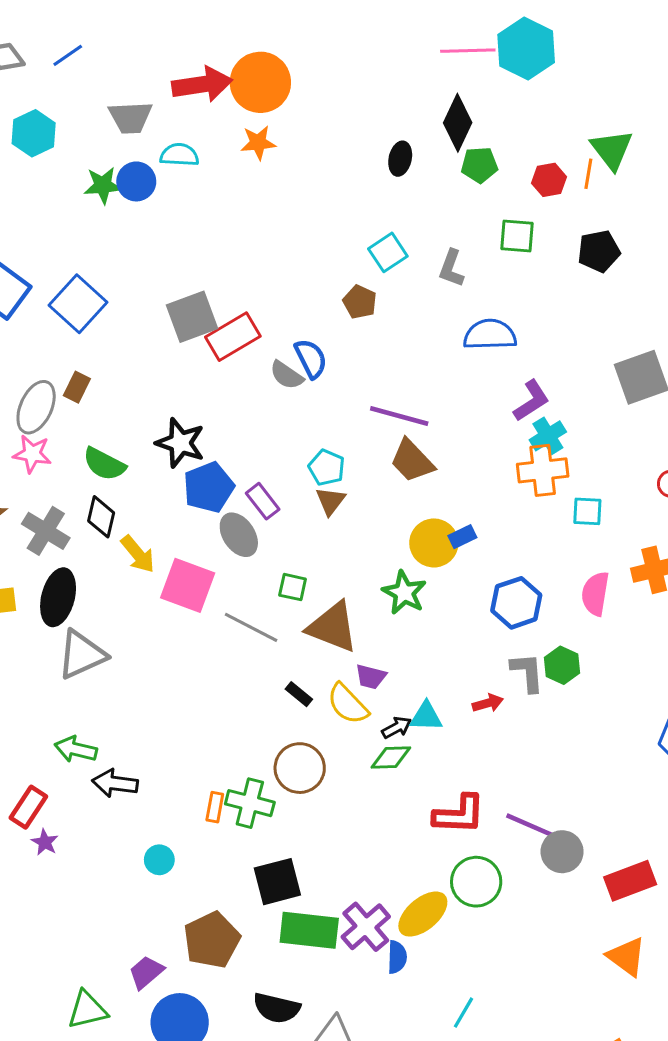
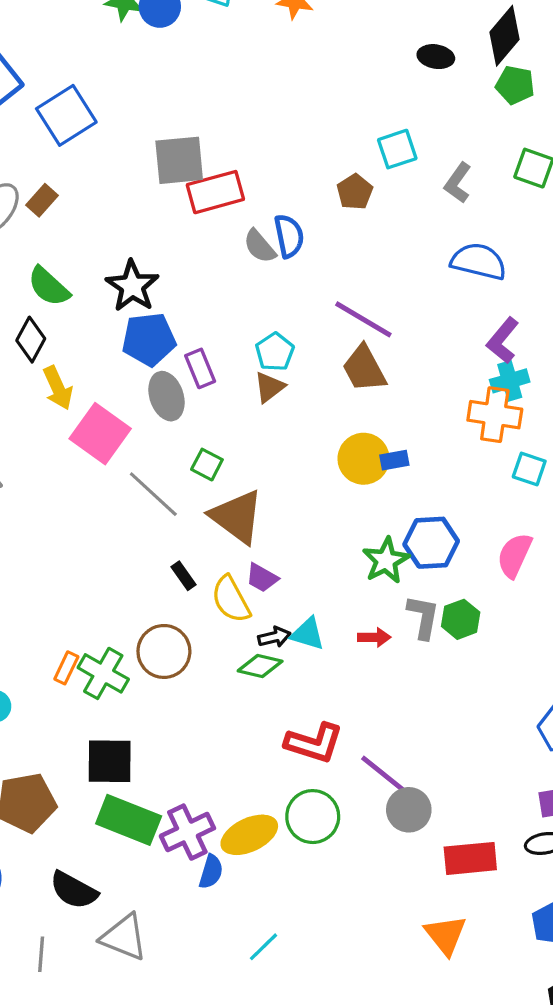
black ellipse: (400, 159) -> (436, 57), turned 72
purple L-shape: (531, 401) -> (503, 340), turned 147
green star: (404, 593) -> (386, 560), moved

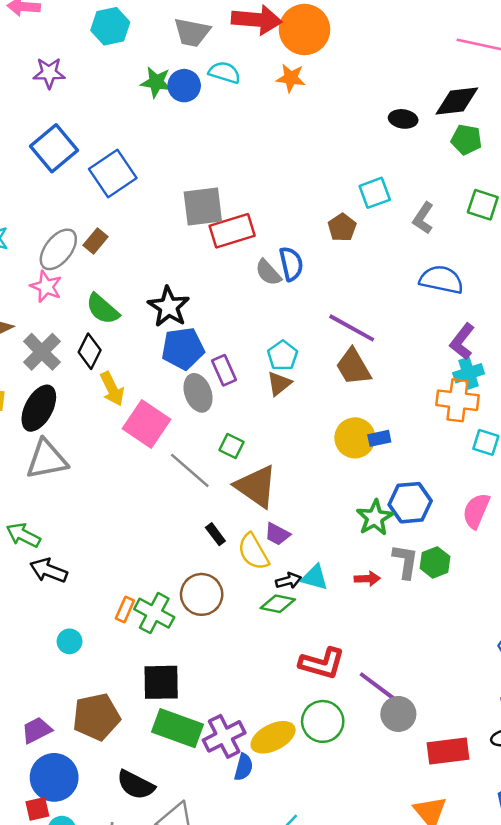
black diamond: (505, 36) -> (457, 101), turned 45

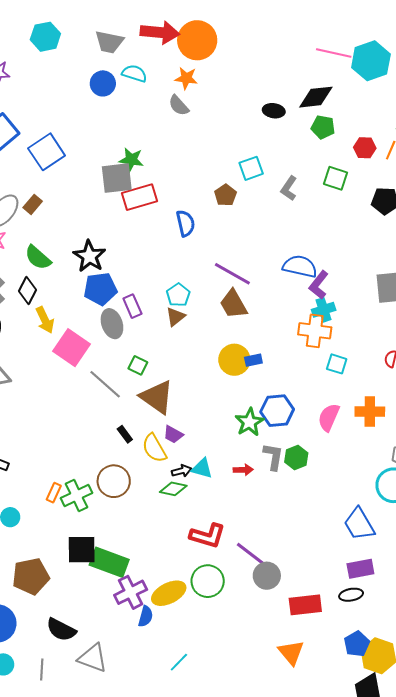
green star: (156, 82) -> (131, 160), moved
gray semicircle: (268, 273) -> (179, 105), moved
blue semicircle: (441, 280) -> (300, 266), moved
green cross: (154, 613) -> (77, 496), turned 36
green rectangle: (177, 728) -> (109, 562), moved

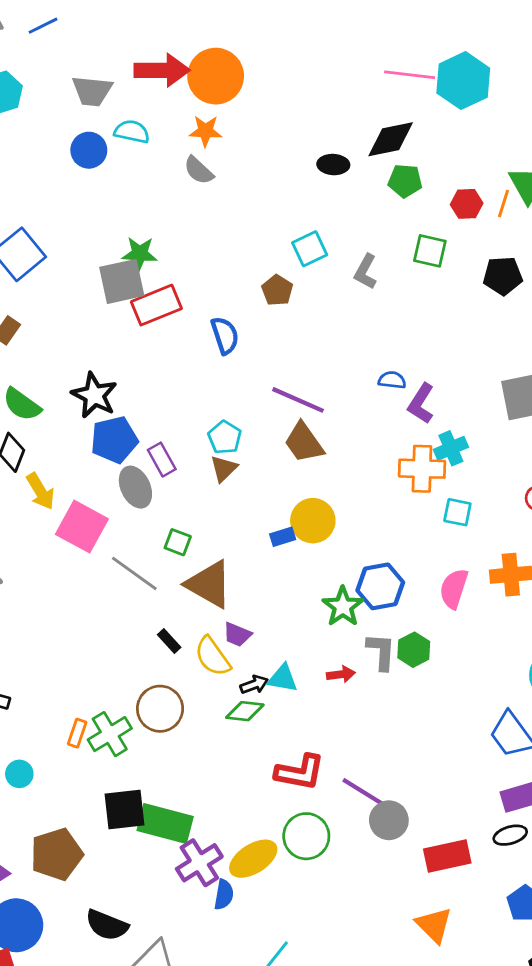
blue semicircle: (300, 266) -> (392, 380), size x0.6
cyan cross: (324, 310) -> (451, 448), moved
blue rectangle: (253, 360) -> (283, 537), moved

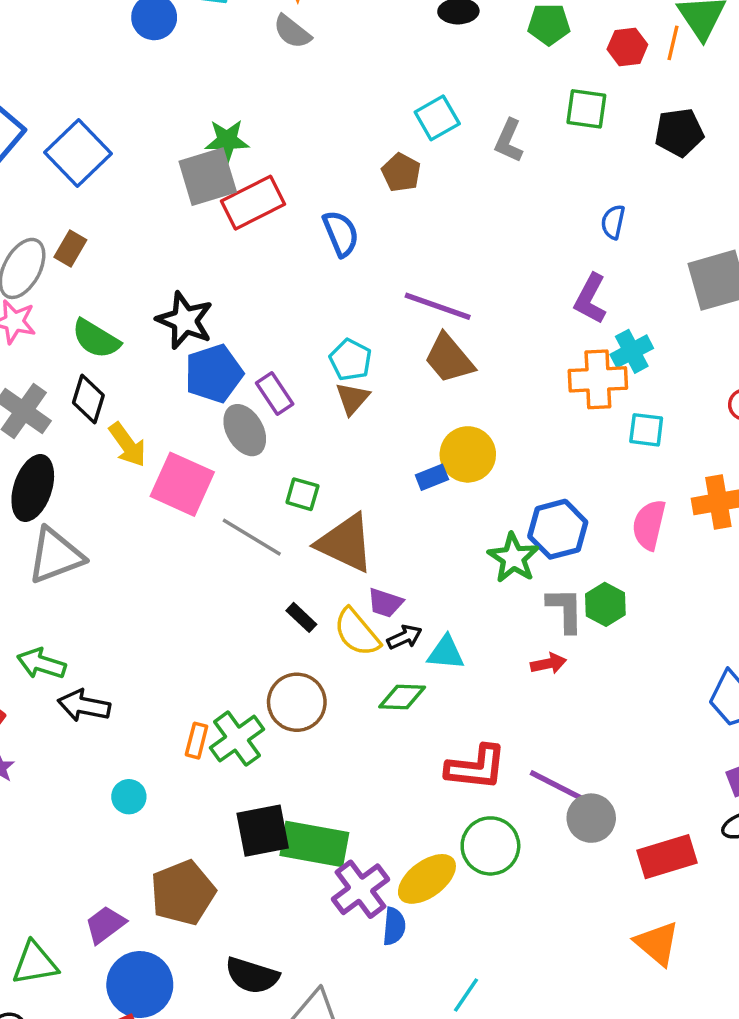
blue semicircle: (392, 380) -> (613, 222), moved, turned -80
red arrow: (341, 674) -> (548, 663), moved
black arrow: (254, 685) -> (405, 637), moved

